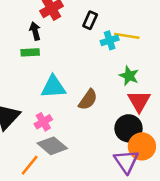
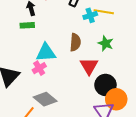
brown semicircle: (88, 100) -> (75, 42), moved, turned -30
red triangle: (139, 101) -> (89, 66), moved
pink cross: (43, 122) -> (39, 68), moved

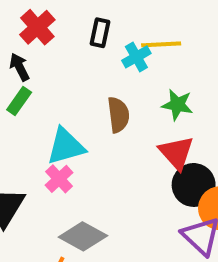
green rectangle: (27, 25) -> (19, 101), turned -40
red triangle: (89, 66) -> (176, 153), moved

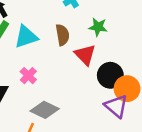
cyan triangle: (66, 146) -> (26, 37), moved
red triangle: (176, 153) -> (85, 55), moved

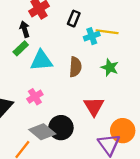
red triangle: (85, 55) -> (94, 106), moved
black circle: (110, 75) -> (61, 128), moved

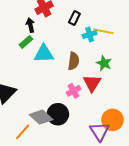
pink cross: (35, 97) -> (73, 91), moved
red triangle: (94, 106) -> (92, 83), moved

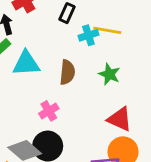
red triangle: (92, 83) -> (120, 119), moved, turned -36
pink cross: (73, 91) -> (49, 111), moved

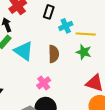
yellow line: (107, 30) -> (86, 34), moved
cyan triangle: (26, 63) -> (24, 51), turned 45

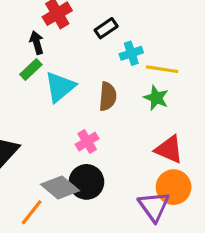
black rectangle: (49, 12) -> (106, 28), turned 32
cyan triangle: (24, 51) -> (60, 87), turned 40

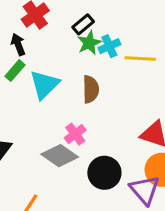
green star: (156, 98) -> (89, 43), moved, turned 30
black circle: (86, 182) -> (104, 173), moved
gray diamond: (60, 187) -> (60, 156), moved

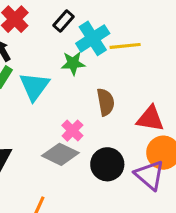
green star: (89, 43) -> (73, 63), moved, turned 30
cyan cross: (109, 46) -> (93, 38), size x1.5
brown semicircle: (91, 89) -> (106, 102), moved

